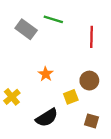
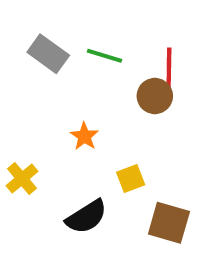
green line: (53, 19) -> (105, 56), moved
brown circle: (89, 81) -> (155, 96), moved
brown square: (92, 121) -> (169, 223), size x1.5

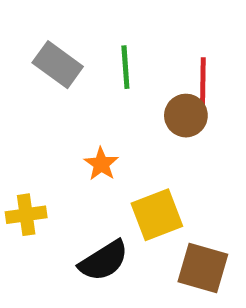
green line: (105, 56) -> (125, 67), turned 69
yellow cross: (22, 179) -> (26, 215), turned 32
yellow square: (131, 179) -> (157, 215), size x1.5

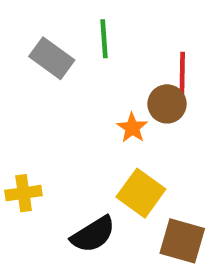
green line: (125, 67) -> (104, 39), moved
orange star: (101, 164) -> (132, 128), moved
yellow square: (157, 215) -> (141, 193), turned -33

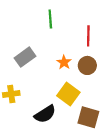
gray rectangle: (52, 58) -> (25, 57), moved, turned -72
brown circle: (167, 104) -> (87, 65), moved

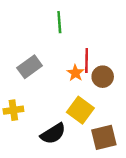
red line: (88, 36) -> (87, 61), moved
brown square: (88, 117) -> (104, 137), turned -30

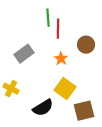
red line: (87, 61) -> (58, 29), moved
brown circle: (103, 77) -> (86, 45), moved
yellow cross: (13, 110) -> (11, 89), turned 35

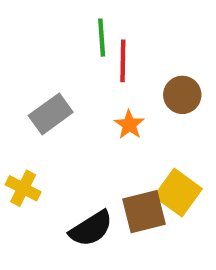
yellow square: (65, 89) -> (178, 193), moved
brown square: (84, 111) -> (144, 212), moved

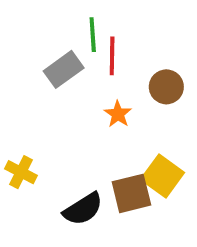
gray rectangle: (51, 114) -> (64, 69), moved

